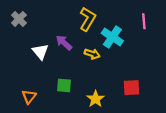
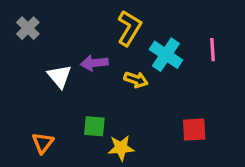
pink line: (144, 21) -> (212, 50), moved
purple arrow: (64, 43) -> (94, 63), turned -48
yellow star: (95, 99) -> (121, 148), moved, turned 30

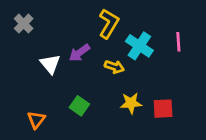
purple arrow: (94, 63) -> (79, 53), turned -30
green square: (94, 126) -> (79, 106), turned 30
yellow star: (121, 148) -> (131, 103), moved

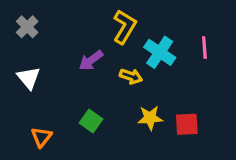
white triangle: (50, 64) -> (29, 78), moved

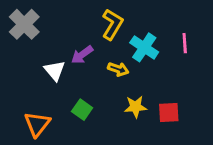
gray cross: (27, 27) -> (24, 24), size x1.5
white triangle: (29, 78) -> (55, 71), moved
orange triangle: (41, 137) -> (37, 124), size x1.4

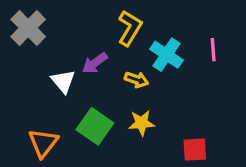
yellow star: (136, 107) -> (141, 123), moved
green square: (82, 110) -> (95, 126), size x1.5
red square: (169, 113) -> (195, 150), moved

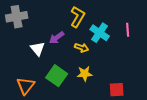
gray cross: (28, 28) -> (17, 17), turned 35

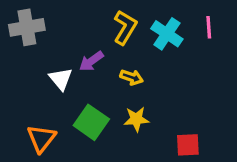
pink line: (128, 30) -> (209, 27), moved
cyan cross: (100, 33) -> (167, 34), moved

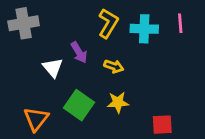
cyan cross: (167, 34) -> (144, 29), turned -32
purple arrow: (91, 61) -> (79, 52), turned -85

